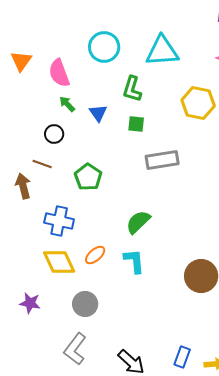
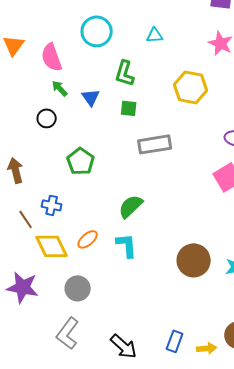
cyan triangle: (162, 51) -> (155, 35), size x0.5
brown line: (42, 164) -> (26, 219), moved, turned 36
blue cross: (59, 221) -> (52, 205), size x0.7
purple star: (30, 303) -> (23, 287), size x1.5

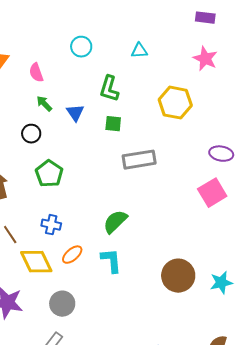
cyan circle: (97, 31) -> (81, 47), size x0.7
pink semicircle: (52, 57) -> (36, 73), size x0.7
green pentagon: (81, 161) -> (49, 174), moved
blue cross: (52, 205) -> (51, 225), moved

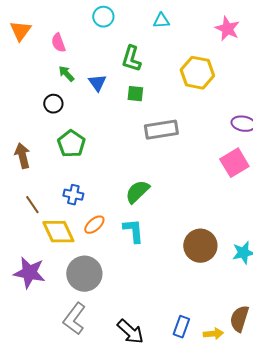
gray circle: (62, 304) -> (84, 274), size x1.4

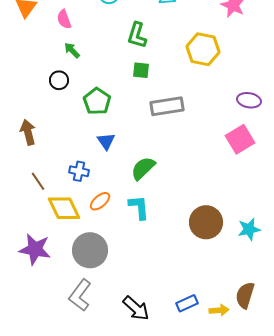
blue triangle: (97, 83) -> (106, 141), moved
green pentagon: (71, 144) -> (97, 101), moved
blue rectangle: (181, 327) -> (187, 303), turned 45

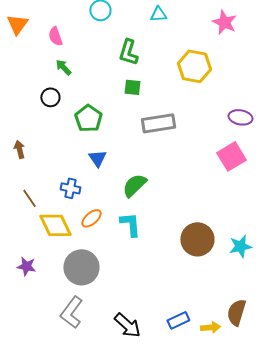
brown arrow: (28, 132) -> (19, 149), size x0.7
purple star: (35, 249) -> (26, 266), size x0.6

